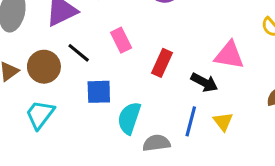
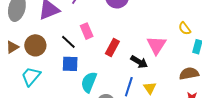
black line: (79, 53) -> (68, 42), moved
pink triangle: (229, 55) -> (156, 45), turned 50

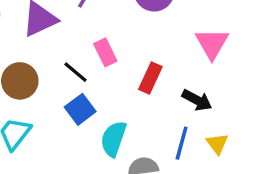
pink triangle: (156, 45) -> (212, 44), moved
blue square: (70, 64) -> (80, 109), turned -36

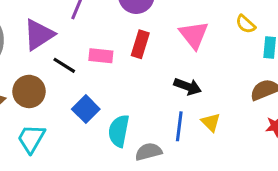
pink rectangle: (105, 52) -> (101, 56), turned -50
black line: (75, 72) -> (64, 65), moved
red rectangle: (150, 78) -> (140, 44), moved

